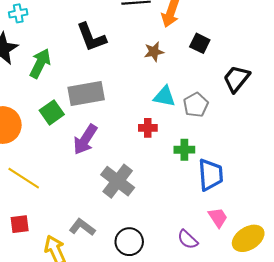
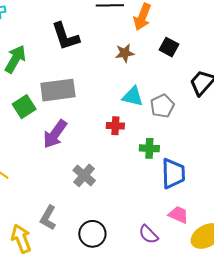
gray cross: (118, 181) -> (84, 175), size x0.7
pink trapezoid: (218, 218) -> (178, 215), turned -35
gray L-shape: (82, 227) -> (48, 218), turned -100

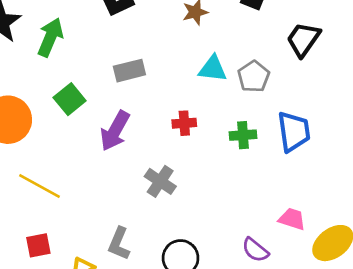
gray rectangle: (58, 90) -> (129, 71), moved, size x0.7
red cross: (115, 126) -> (184, 123), moved
blue trapezoid: (173, 173) -> (294, 131), moved

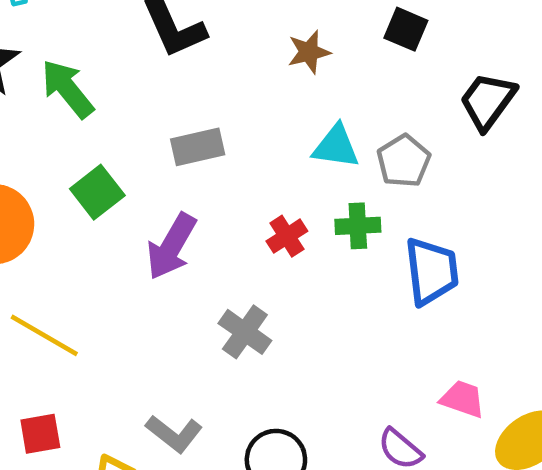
green arrow: (50, 37) -> (67, 89), turned -63
red cross: (184, 123) -> (287, 236), turned -30
blue trapezoid: (294, 131) -> (432, 271), moved
green cross: (243, 135) -> (358, 226), moved
gray L-shape: (119, 244) -> (174, 434), turned -76

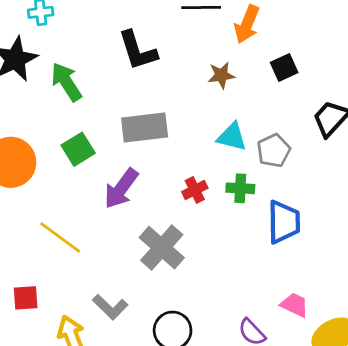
black square: (406, 29) -> (284, 68), turned 36
gray rectangle: (198, 147) -> (145, 128), size x1.4
gray cross: (245, 332) -> (162, 248), size x1.4
yellow line: (44, 335) -> (60, 237), moved

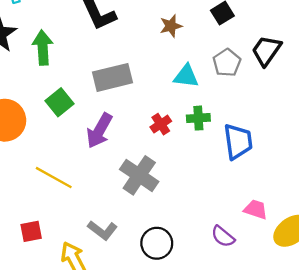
green arrow: (66, 82) -> (43, 48), turned 36
gray pentagon: (274, 151) -> (227, 63), moved

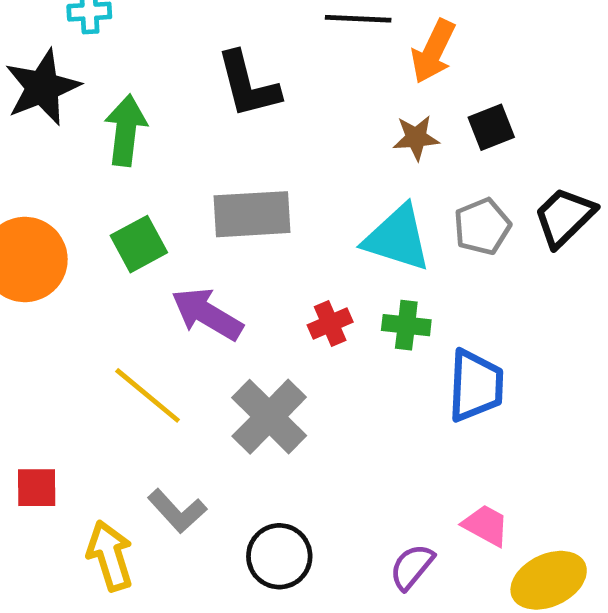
brown star: (171, 26) -> (416, 138), moved
cyan triangle: (186, 76) -> (397, 238), size x1.4
purple arrow: (99, 131) -> (207, 314), turned 81
yellow line: (54, 178) -> (148, 395), moved
purple semicircle: (223, 236) -> (412, 567), turned 80

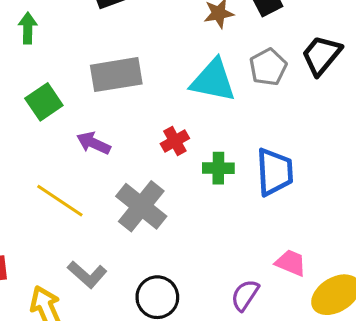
green arrow: (126, 130) -> (28, 28), size x0.7
purple arrow: (207, 314) -> (94, 143), size x0.7
green cross: (406, 325) -> (218, 168), moved

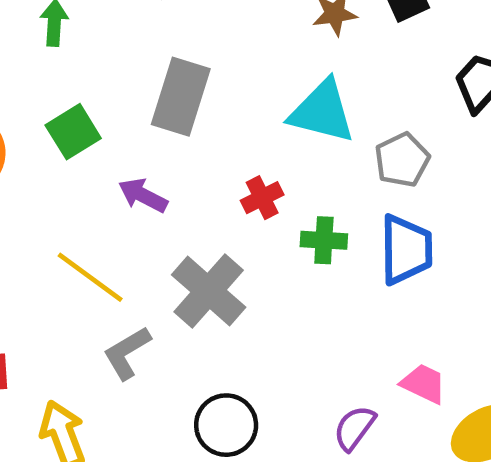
gray pentagon: (268, 67) -> (402, 160), moved
gray rectangle: (116, 75) -> (181, 97), turned -66
gray L-shape: (87, 274) -> (127, 353), moved, turned 105

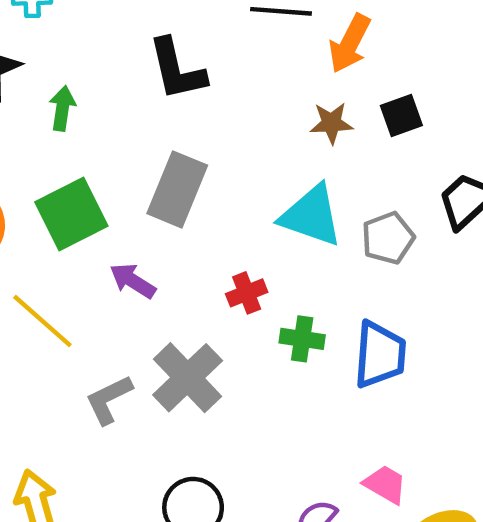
green square: (73, 132) -> (71, 214), size x1.4
gray pentagon: (402, 160) -> (388, 238), moved
yellow line: (90, 277) -> (42, 321), moved
gray L-shape: (127, 353) -> (109, 400), moved

